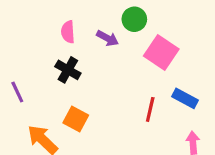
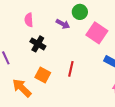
pink semicircle: (68, 32) -> (29, 20), moved
red line: (150, 109) -> (71, 69), moved

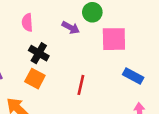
pink square: (97, 33) -> (114, 39), turned -35
orange square: (43, 75) -> (35, 79), moved

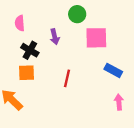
purple arrow: (71, 28) -> (55, 37), moved, turned 49
orange square: (35, 79) -> (26, 73), turned -30

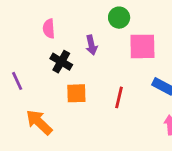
orange square: (26, 73) -> (76, 93), moved
red line: (67, 78) -> (119, 97), moved

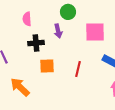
green circle: (119, 18) -> (68, 12), moved
black cross: (61, 62) -> (36, 43), turned -35

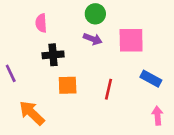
purple arrow: (58, 31) -> (93, 39), moved, turned -56

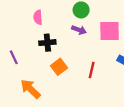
orange square: (68, 85) -> (59, 67), turned -35

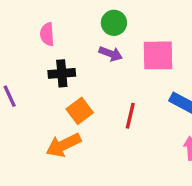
orange arrow: (31, 89) -> (63, 145), moved, turned -70

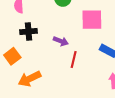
purple arrow: (111, 54) -> (61, 41), moved
orange square: (80, 111) -> (12, 56), moved

